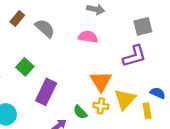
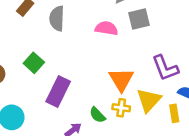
gray square: (143, 26) -> (139, 19), moved
gray semicircle: (45, 28) -> (57, 18), turned -130
purple L-shape: (134, 56) -> (165, 68), moved, turned 85

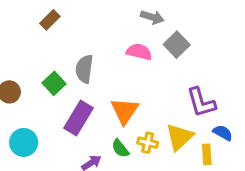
gray semicircle: (57, 18) -> (84, 69), moved
gray square: (139, 19) -> (177, 45), turned -35
orange triangle: (121, 80) -> (125, 111), moved

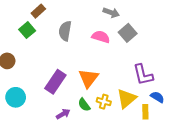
gray semicircle: (84, 69) -> (65, 31), moved
green square: (54, 83) -> (27, 30), moved

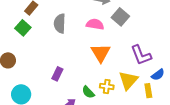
orange triangle: (88, 78) -> (101, 53), moved
purple rectangle: (55, 82) -> (57, 74), size x0.6
blue semicircle: (157, 97) -> (158, 75), turned 120

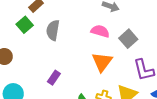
gray square: (120, 17) -> (128, 39), moved
gray semicircle: (60, 24) -> (53, 30), moved

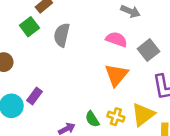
purple rectangle: (54, 78) -> (35, 96), moved

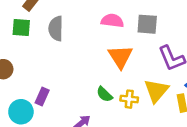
green square: (29, 27) -> (21, 27), turned -36
gray square: (149, 50) -> (147, 24), turned -35
green semicircle: (92, 119) -> (104, 94), moved

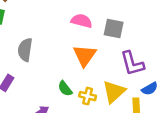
gray semicircle: (56, 29) -> (25, 50), moved

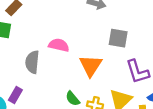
pink semicircle: (82, 21) -> (59, 45), moved

